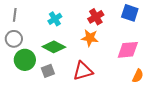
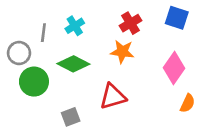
gray line: (15, 15) -> (43, 33), moved
pink diamond: (128, 50) -> (174, 68), turned -50
gray square: (48, 71) -> (71, 117), moved

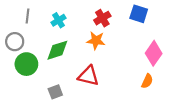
gray line: (43, 33) -> (28, 16), moved
green diamond: (73, 64) -> (57, 50), turned -45
pink diamond: (174, 68) -> (154, 53), moved
red triangle: (113, 97) -> (88, 76), turned 30

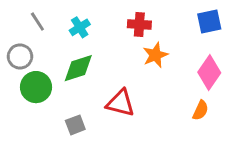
blue square: (139, 14) -> (209, 22), moved, turned -30
gray line: (28, 16) -> (37, 22), turned -40
red cross: (102, 18) -> (139, 24), turned 35
orange star: (96, 41) -> (155, 55), moved, turned -30

